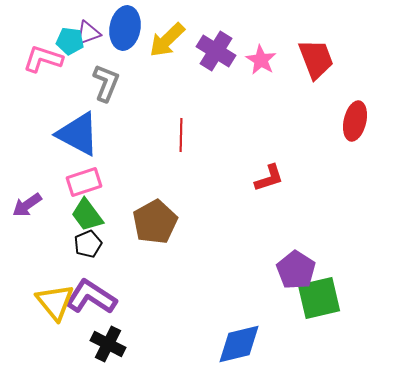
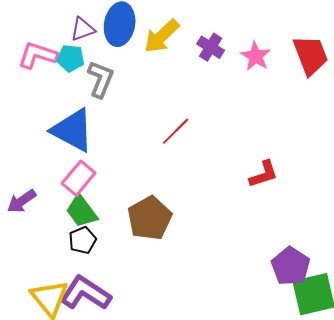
cyan pentagon: (70, 41) -> (71, 58), moved
purple cross: (216, 51) -> (211, 47), size x0.7
red line: (181, 135) -> (176, 131), turned 44
pink rectangle: (84, 182) -> (79, 178), turned -32

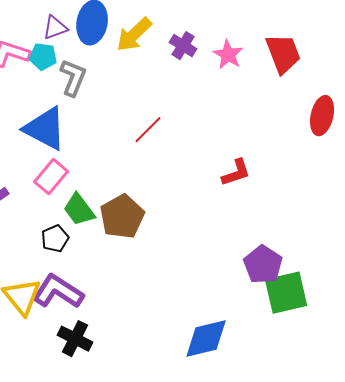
green trapezoid: (82, 211) -> (79, 210), moved

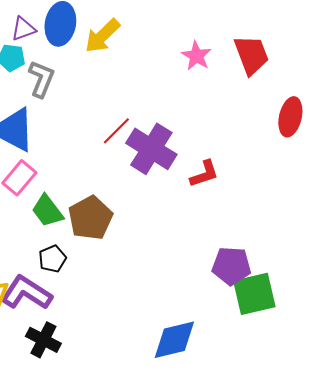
purple cross: (183, 46) -> (151, 149), moved, size x1.8
black pentagon: (55, 239) -> (52, 259), moved
purple pentagon: (263, 265) -> (231, 266), turned -30

